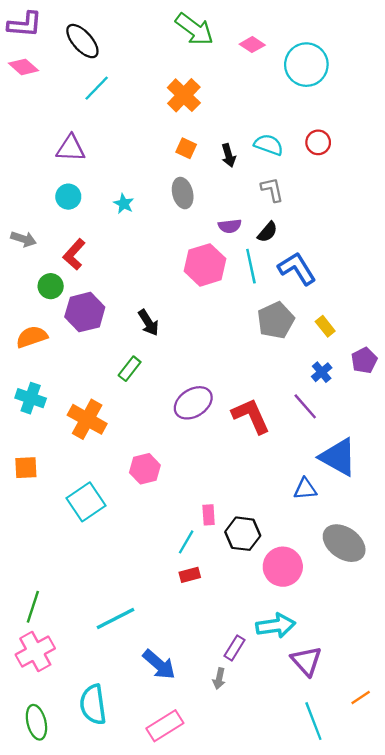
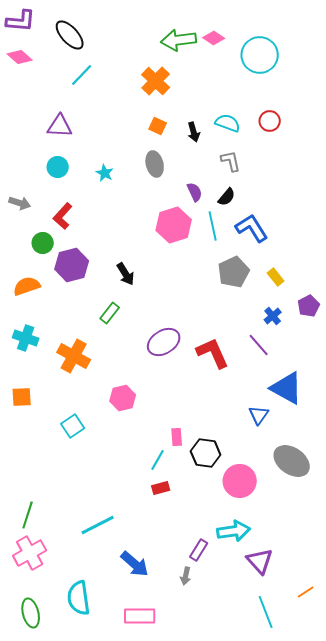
green arrow: (194, 29) -> (179, 40), moved, turned 136
purple semicircle: (230, 226) -> (195, 192), turned -108
blue triangle: (305, 489) -> (259, 415), turned -50
cyan square: (86, 502) -> (73, 426), size x0.7
pink rectangle: (165, 726) -> (140, 616), turned 32

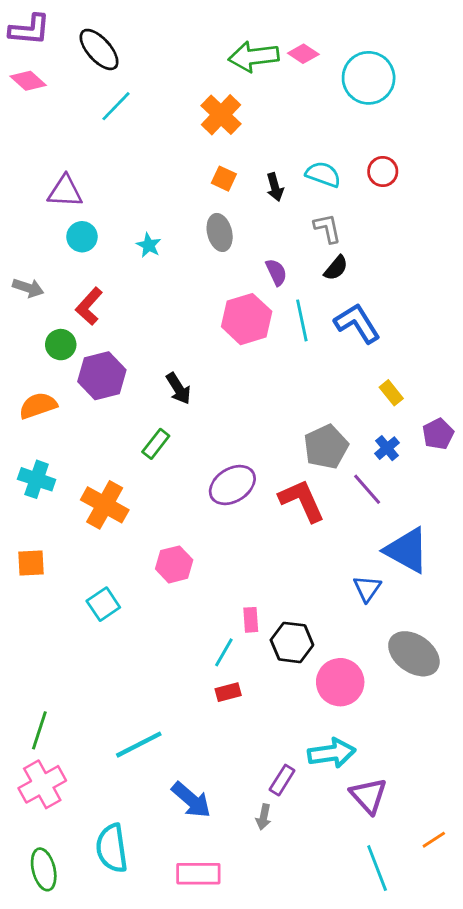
purple triangle: (60, 126) -> (65, 191), moved
black semicircle: (227, 197) -> (336, 268), moved
gray pentagon: (234, 272) -> (326, 447), moved

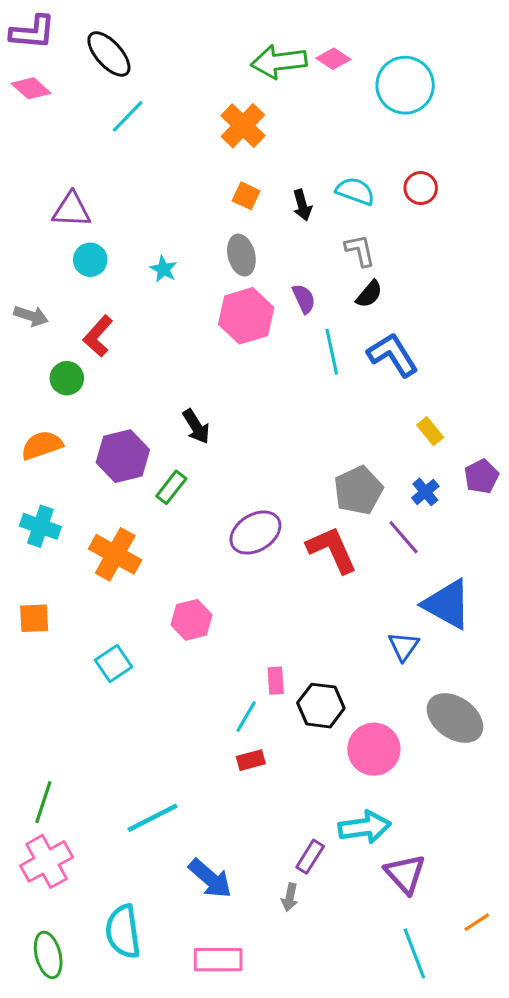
pink hexagon: (247, 319) -> (246, 316), moved
purple hexagon: (102, 376) -> (123, 456), moved

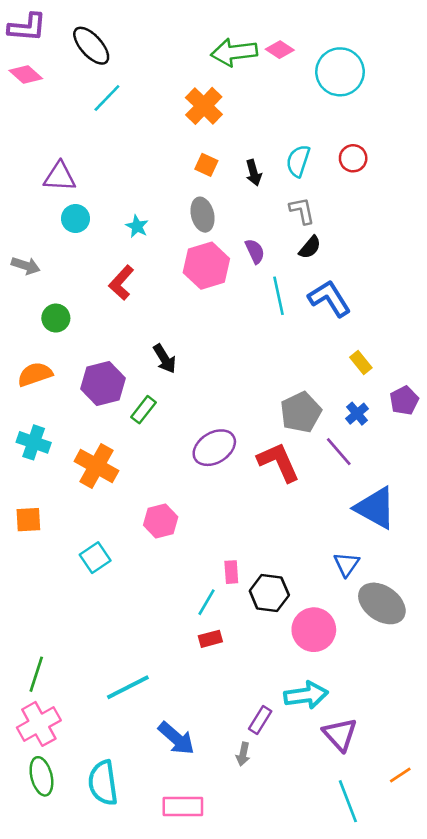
cyan semicircle: (355, 191) -> (298, 161), turned -92
red L-shape: (98, 336) -> (121, 283), moved
blue triangle: (404, 646) -> (347, 564), moved
green ellipse: (48, 955) -> (41, 776), moved

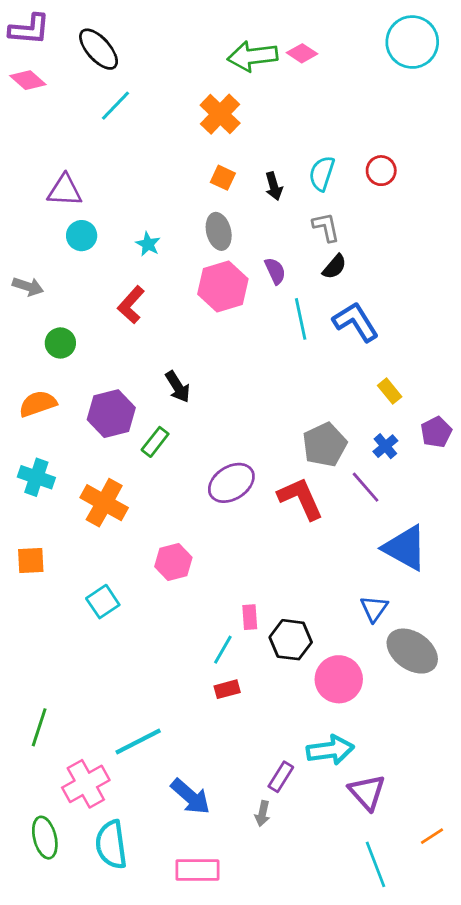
cyan circle: (340, 72) -> (412, 42), moved
pink cross: (39, 724) -> (86, 784), moved

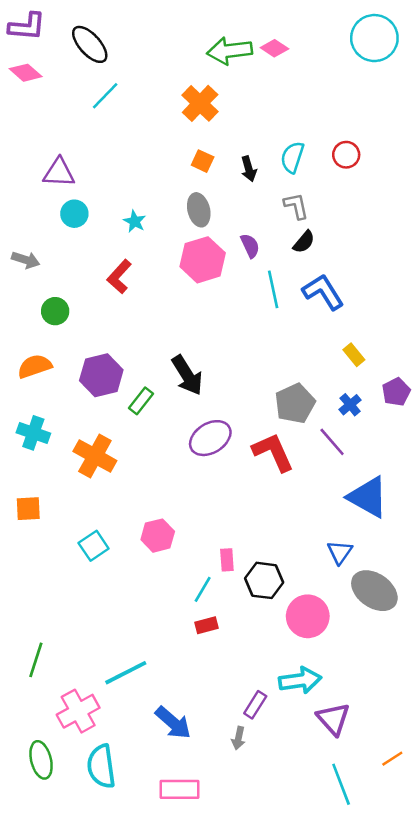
black arrow: (178, 387) -> (187, 375), moved, size x1.4
pink hexagon: (173, 562) -> (158, 536), moved

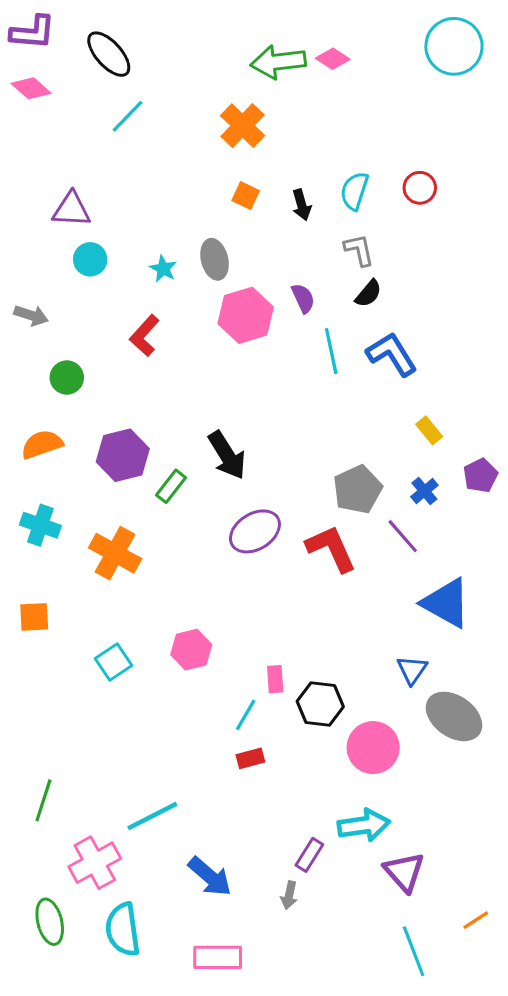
gray ellipse: (199, 210) -> (215, 259), moved

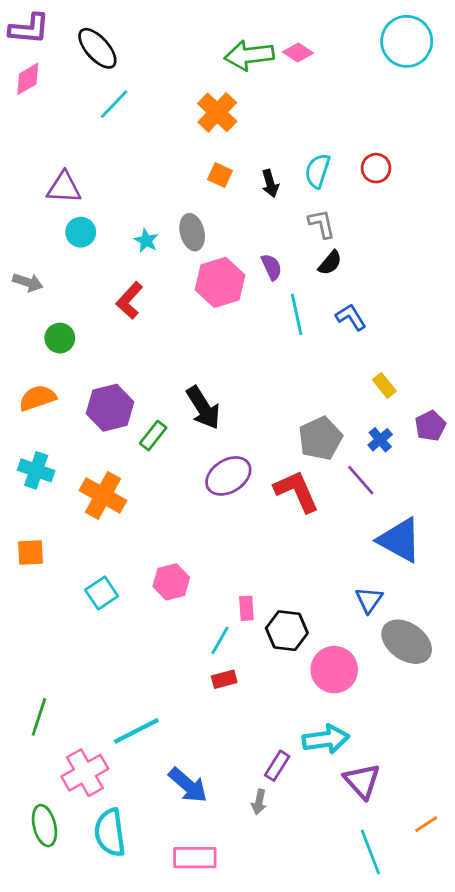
pink diamond: (31, 88) -> (28, 79), turned -72
blue L-shape: (392, 354) -> (351, 317), size x0.7

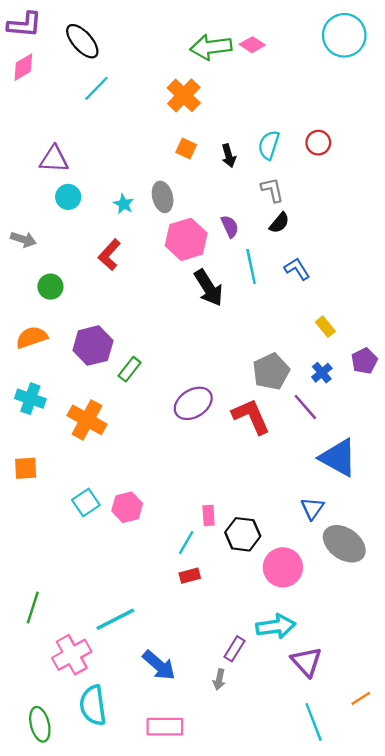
black arrow: (203, 408) -> (209, 288), moved
pink hexagon: (171, 582) -> (127, 507), moved
green ellipse: (44, 826) -> (40, 724), moved

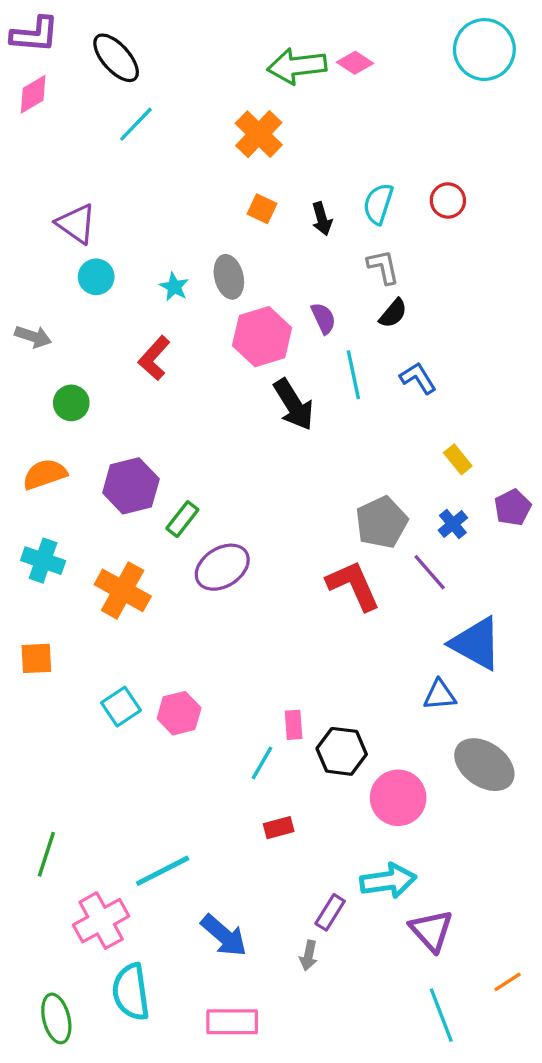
purple triangle: (54, 159) -> (76, 224), turned 32
purple ellipse: (193, 403) -> (222, 567), moved
blue triangle: (312, 508) -> (440, 695), moved, turned 50
red rectangle: (190, 576) -> (279, 828), moved

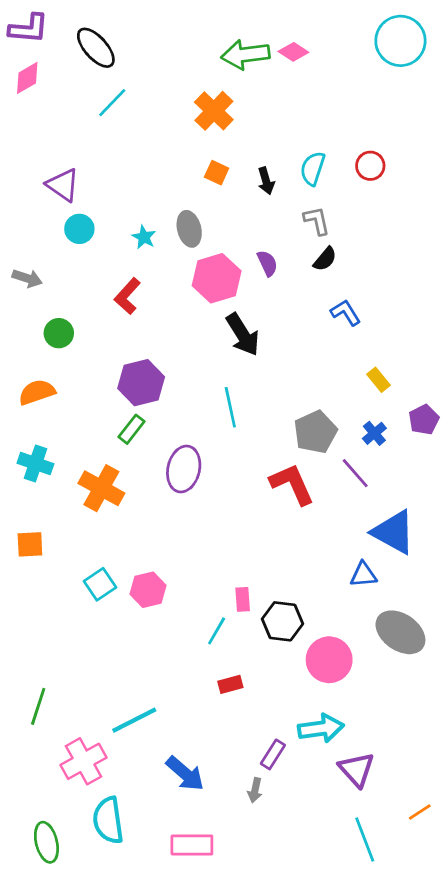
cyan line: (353, 375) -> (230, 407), moved
purple hexagon: (131, 486) -> (141, 383), moved
green rectangle: (182, 519) -> (132, 429), moved
purple ellipse: (222, 567) -> (184, 469), turned -45

